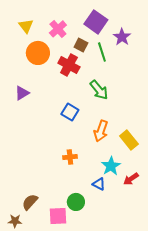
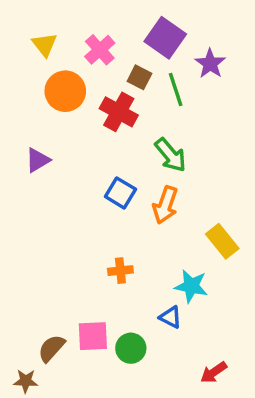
orange arrow: (101, 131) -> (165, 205), moved
cyan star: (111, 166) -> (191, 286), turned -30
red arrow: (131, 179) -> (214, 372), moved
pink square: (58, 216) -> (93, 336), moved

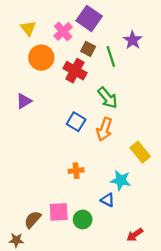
purple square: (165, 38) -> (89, 18), moved

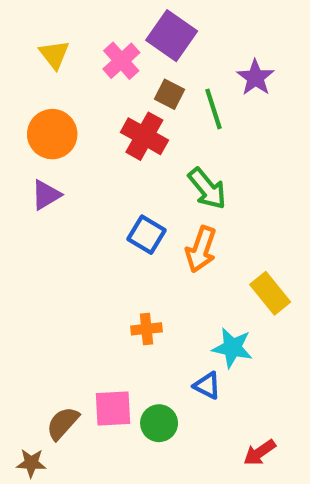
orange circle: (41, 58) -> (52, 134), moved

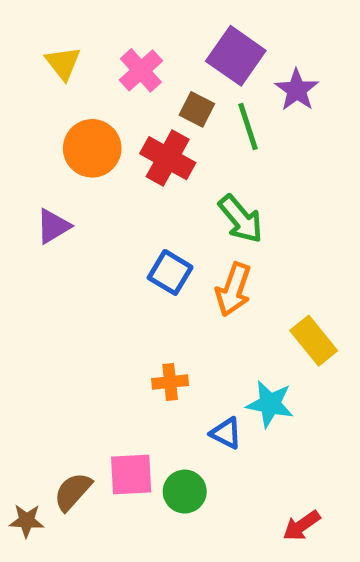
purple square: (172, 36) -> (236, 56), moved
orange circle: (52, 134) -> (92, 148), moved
blue triangle: (207, 385) -> (226, 433), moved
brown star: (31, 463) -> (26, 521), moved

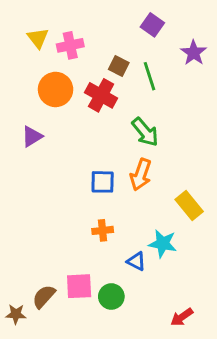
purple square: (236, 56) -> (152, 25), moved, size x0.7
pink cross: (141, 70) -> (70, 45), moved, turned 30
purple star: (297, 90) -> (194, 53), moved
blue square: (170, 272) -> (103, 182), moved, turned -30

